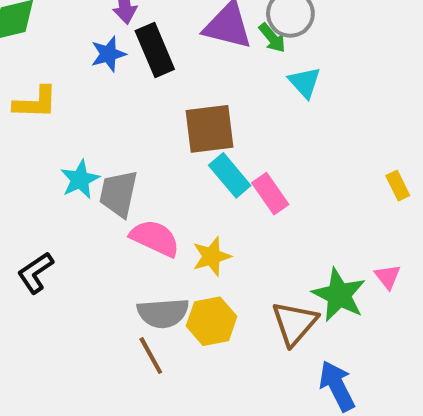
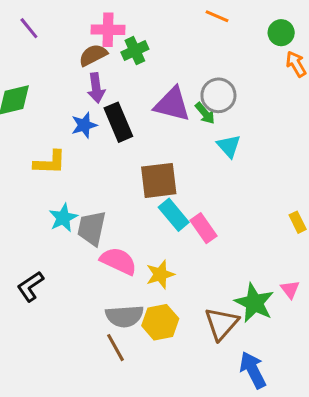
yellow L-shape: (35, 103) -> (50, 163), moved

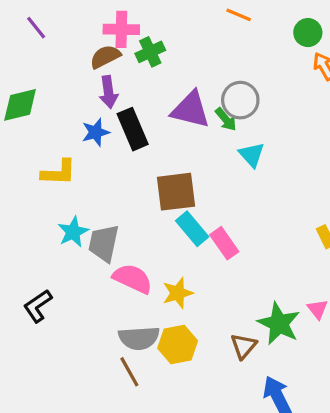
brown triangle: (221, 324) -> (244, 346), size x0.7

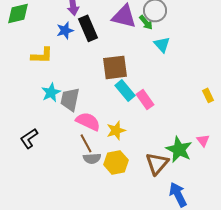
gray semicircle: (139, 338) -> (92, 158), size x0.7
brown triangle: (244, 346) -> (157, 163), size x1.4
brown line: (129, 372) -> (86, 143), moved

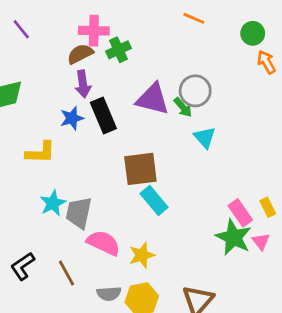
pink rectangle: (145, 99) -> (240, 213), moved
pink triangle: (203, 140) -> (261, 241), moved
brown line: (86, 143) -> (66, 273), moved
green star: (179, 149) -> (234, 237), moved

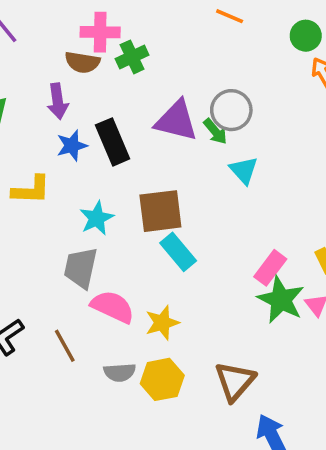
brown semicircle: (80, 54) -> (82, 62), turned -144
purple arrow: (83, 84) -> (58, 101), moved
cyan star: (53, 203) -> (97, 218), moved
pink rectangle: (240, 213) -> (270, 268), moved, turned 72

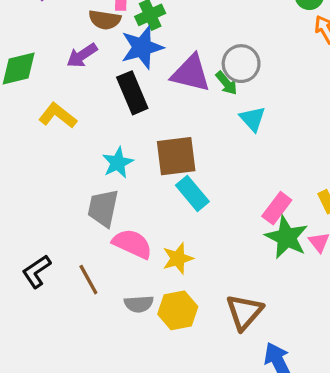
purple arrow: (58, 101) -> (82, 55), turned 64
blue star: (72, 146) -> (142, 47), moved, size x1.5
yellow L-shape: (31, 190) -> (58, 116), moved, turned -144

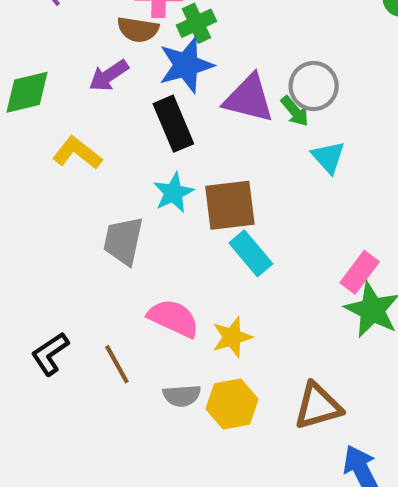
cyan star: (118, 163) -> (173, 193), moved
gray trapezoid: (103, 208) -> (123, 241), moved
brown triangle: (244, 312) -> (318, 406), turned 33

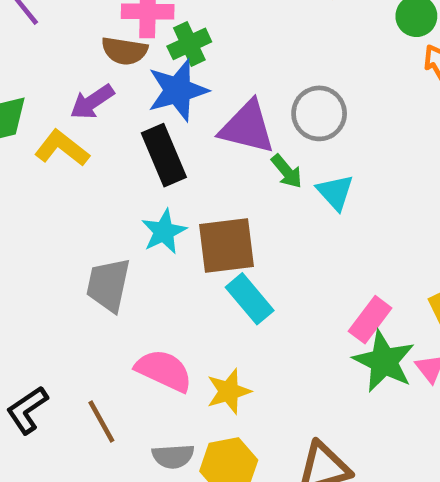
green arrow: (295, 111) -> (287, 171), moved
yellow L-shape: (77, 153) -> (62, 148), moved

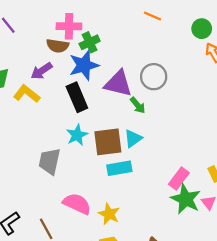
cyan triangle: (335, 192) -> (133, 138), moved, turned 36
cyan rectangle: (250, 299) -> (119, 168), turned -60
yellow star: (229, 391) -> (109, 214), turned -30

